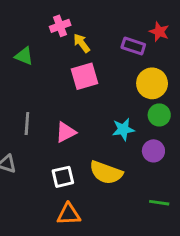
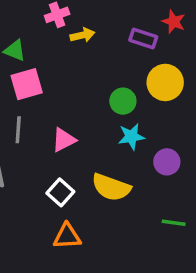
yellow arrow: (82, 43) -> (82, 35), turned 114
pink square: (84, 76) -> (27, 84), moved
green circle: (159, 115) -> (123, 101), moved
white square: (63, 177) -> (60, 192), turned -35

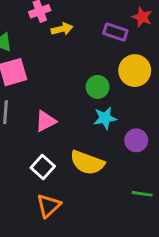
orange triangle: (67, 236) -> (49, 206), turned -40

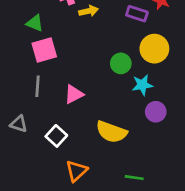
cyan star: (105, 118) -> (142, 85), moved
white square: (43, 167) -> (56, 136), moved
green line: (142, 194) -> (134, 178), moved

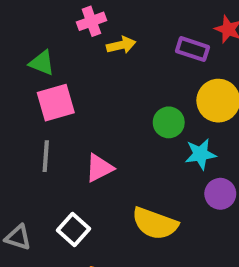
gray triangle: (19, 124) -> (18, 237), moved

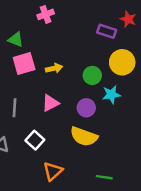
yellow arrow: (121, 45) -> (54, 68), moved
gray line: (46, 156) -> (14, 108), moved
purple circle: (220, 194) -> (86, 108), moved

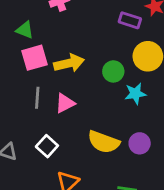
yellow arrow: (54, 68) -> (69, 63), size x1.5
gray line: (14, 108) -> (37, 98), moved
purple circle: (86, 108) -> (140, 143), moved

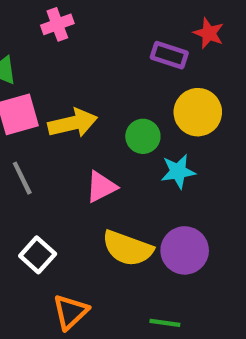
gray line: (37, 98) -> (22, 178), turned -30
pink triangle: (65, 103) -> (101, 187), moved
purple circle: (140, 143) -> (185, 250), size x1.4

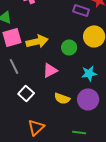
cyan star: (178, 171) -> (89, 73), moved
yellow semicircle: (128, 248) -> (62, 98), size x0.7
white square: (38, 255) -> (26, 93), moved

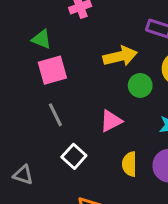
yellow arrow: (37, 41) -> (120, 56), moved
yellow semicircle: (62, 98) -> (129, 164), turned 70

